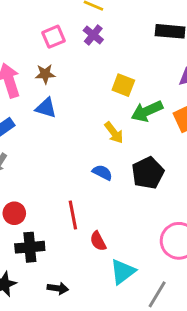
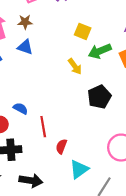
blue semicircle: (102, 173) -> (20, 109), moved
red semicircle: (98, 241) -> (61, 146), turned 48
black arrow: (58, 288) -> (31, 181), size x1.5

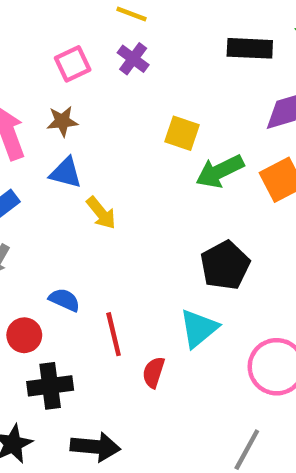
yellow arrow: (75, 66) -> (101, 213), moved
cyan triangle: (79, 169) -> (199, 328), moved

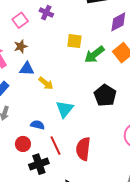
cyan triangle: (199, 328) -> (65, 109), moved
red line: (114, 334) -> (55, 146), moved
red semicircle: (154, 372) -> (83, 149), size x1.6

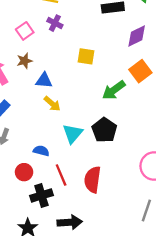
green arrow: (94, 54) -> (114, 90), moved
blue triangle: (27, 69) -> (44, 80), moved
black pentagon: (105, 95) -> (104, 130), moved

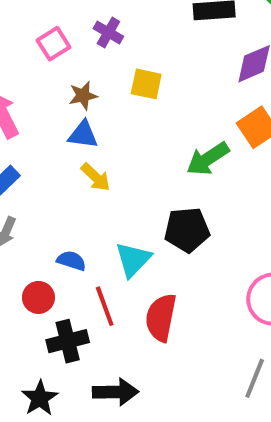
yellow square: (86, 56) -> (146, 84), moved
brown star: (25, 61) -> (83, 96), moved
black pentagon: (104, 130) -> (187, 230), turned 30
cyan triangle: (73, 134) -> (133, 259), moved

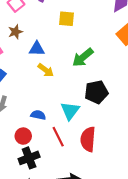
brown star: (83, 96) -> (15, 32), moved
green arrow: (208, 159) -> (83, 57), moved
black cross: (68, 341) -> (29, 158), moved

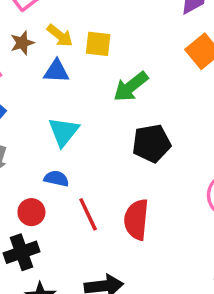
yellow square: (67, 19) -> (98, 44), moved
yellow arrow: (46, 70) -> (60, 35), moved
cyan triangle: (70, 111) -> (64, 132), moved
black cross: (29, 158) -> (22, 252), moved

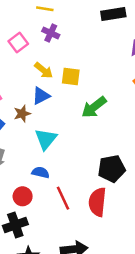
brown star: (22, 43) -> (22, 114), moved
blue triangle: (56, 71) -> (41, 96), turned -30
black pentagon: (151, 143) -> (111, 169), moved

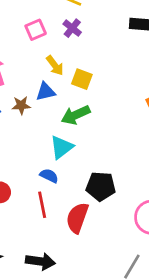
green arrow: (94, 107) -> (76, 115), moved
cyan triangle: (46, 139) -> (61, 147), moved
blue semicircle: (41, 172) -> (49, 176), moved

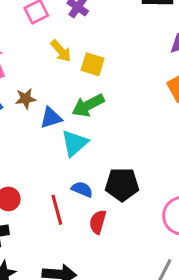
blue triangle: (46, 92) -> (51, 118), moved
blue semicircle: (49, 176) -> (82, 189), moved
red semicircle: (77, 218) -> (98, 222), size x0.7

